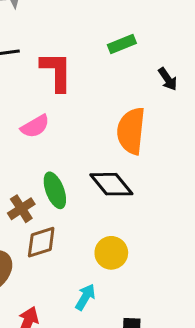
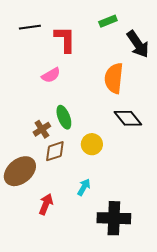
black arrow: (168, 79) -> (138, 44), size x1.8
black diamond: (111, 184) -> (128, 118), moved
yellow circle: (111, 253) -> (92, 144), moved

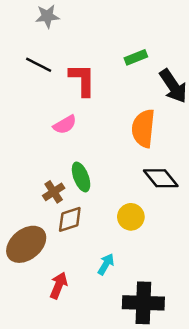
black line: (30, 27) -> (39, 65), turned 35
yellow circle: (92, 144) -> (131, 217), moved

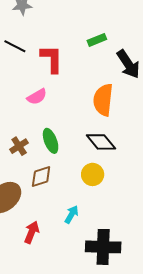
black diamond: (161, 178) -> (101, 142), moved
brown cross: (54, 192) -> (19, 146), moved

